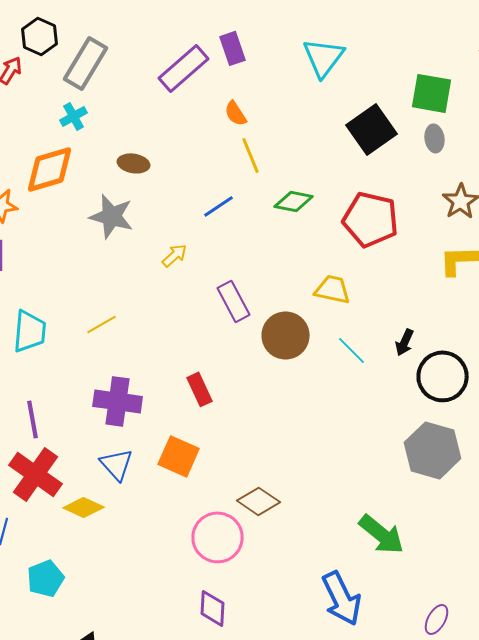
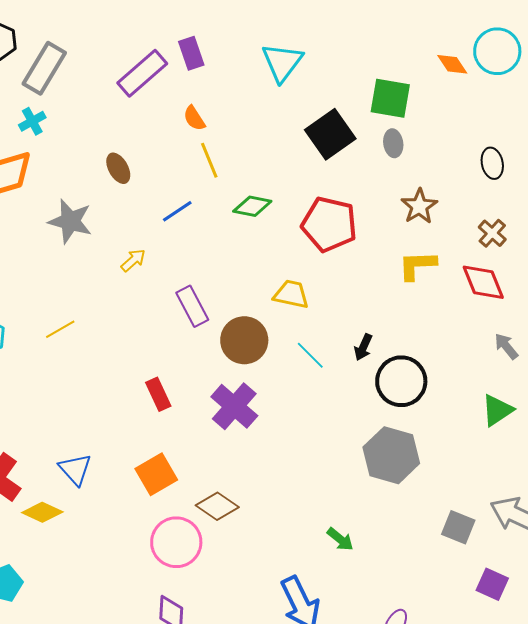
brown ellipse: (134, 163) -> (118, 168), moved, turned 52
purple cross: (118, 401) -> (234, 406), moved, turned 33
orange square: (179, 456) -> (156, 474), moved, turned 36
green arrow: (382, 534) -> (340, 539), size x0.6

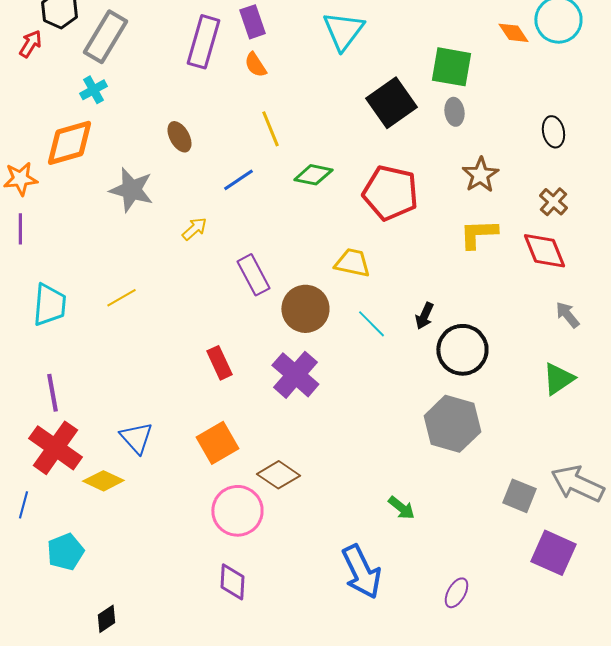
purple rectangle: (142, 73) -> (203, 42), turned -33
orange semicircle: (194, 118) -> (255, 65), moved
purple square: (492, 584) -> (553, 553), size x1.4

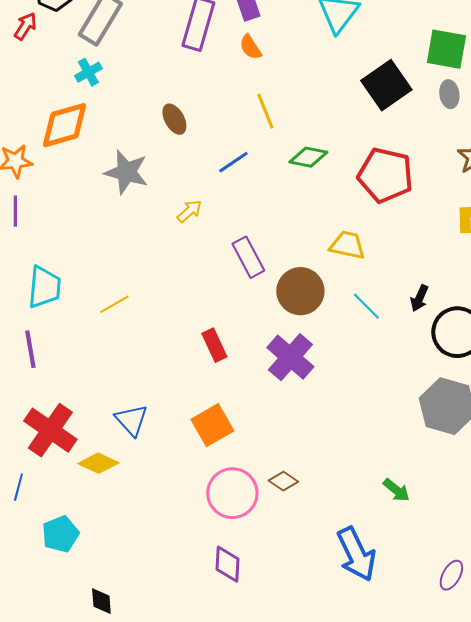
yellow line: (121, 298) -> (114, 304), moved
purple line: (52, 393) -> (30, 349), moved
brown diamond: (278, 475) -> (283, 481), moved, size x0.7
black diamond: (106, 619) -> (101, 601), turned -60

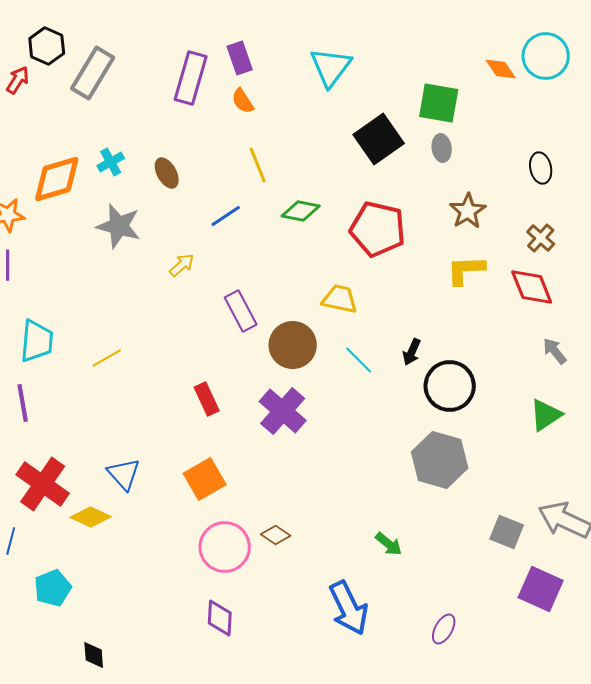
cyan cross: (88, 72) -> (111, 162), moved

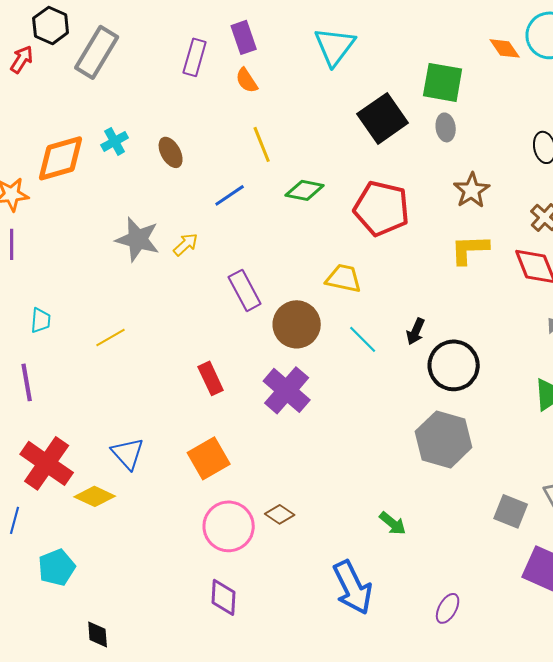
purple rectangle: (191, 78) -> (195, 57), size x0.7
gray star: (119, 226) -> (138, 239), moved
cyan trapezoid: (37, 341) -> (41, 320), size x0.6

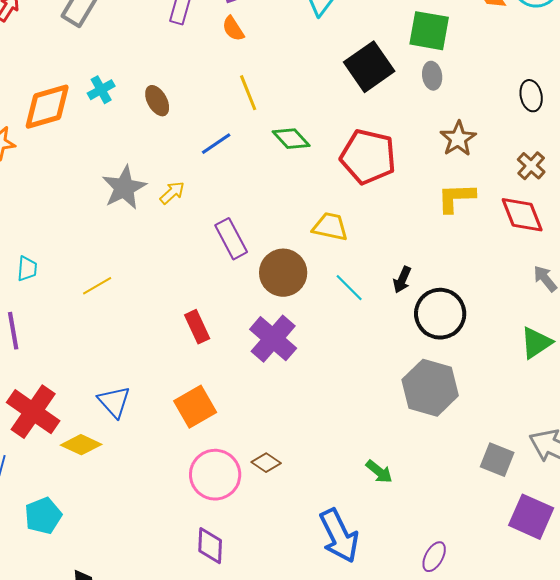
green diamond: (305, 190) -> (291, 139), turned 36
gray star: (138, 239) -> (124, 188), turned 30

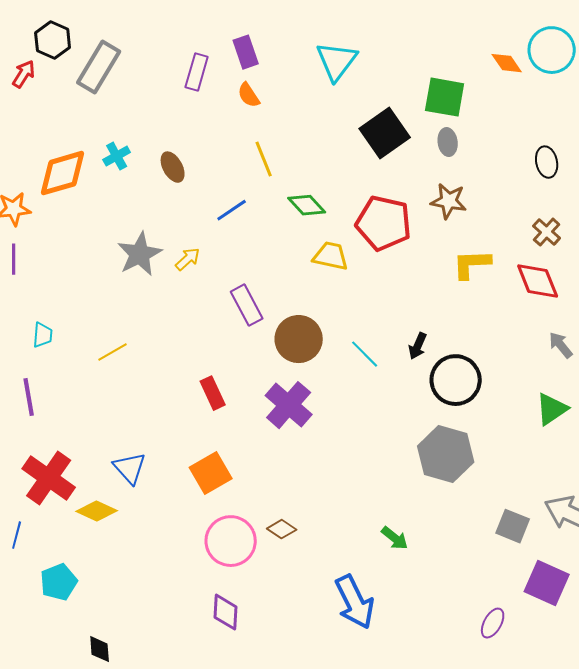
brown star: (458, 139) -> (449, 201), moved, turned -30
yellow trapezoid: (330, 227) -> (331, 256), moved
purple ellipse: (434, 557) -> (493, 623), moved

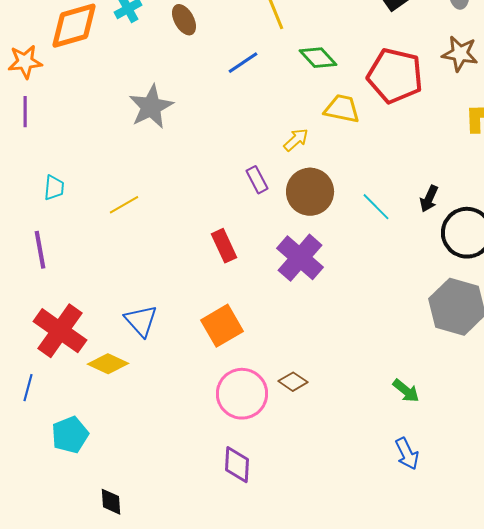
yellow arrow: (188, 259) -> (296, 140), moved
purple rectangle: (247, 305) -> (257, 180), moved, size x0.7
blue arrow: (355, 602) -> (407, 454), moved, size x0.6

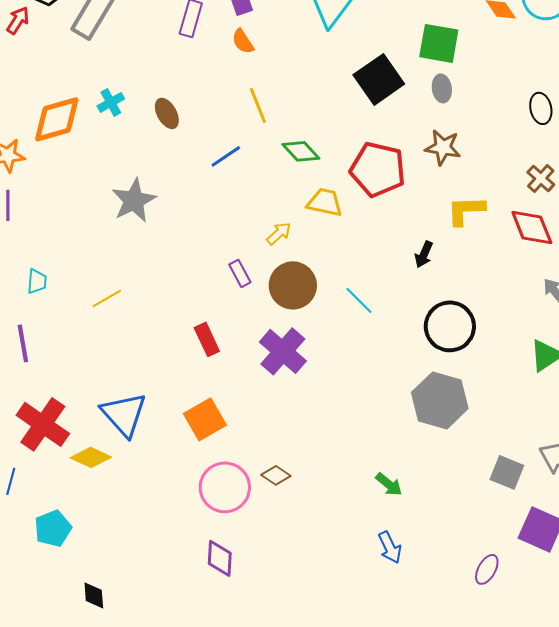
black arrow: (429, 199) -> (424, 254), moved
blue triangle: (141, 321) -> (124, 414), size x1.4

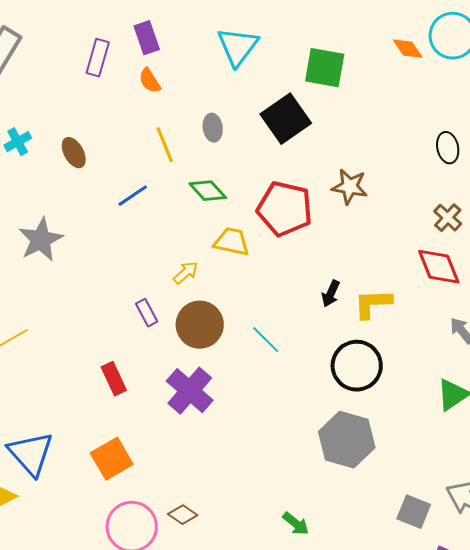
green square: (439, 43) -> (325, 68), moved
gray ellipse: (442, 88) -> (213, 128), moved
yellow L-shape: (466, 210) -> (373, 304), moved

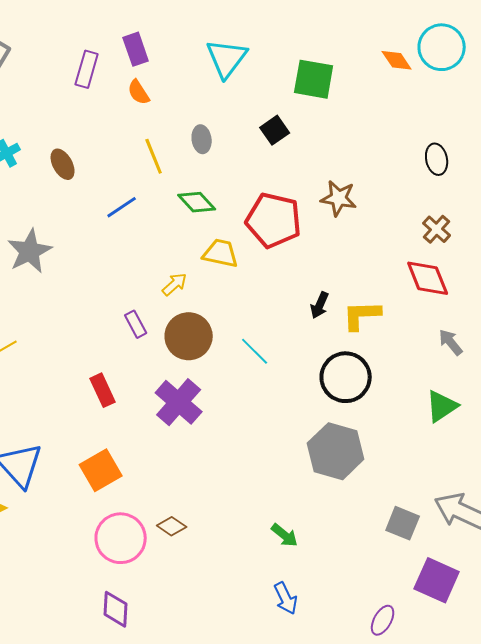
black square: (286, 119) -> (275, 130), size x0.6

